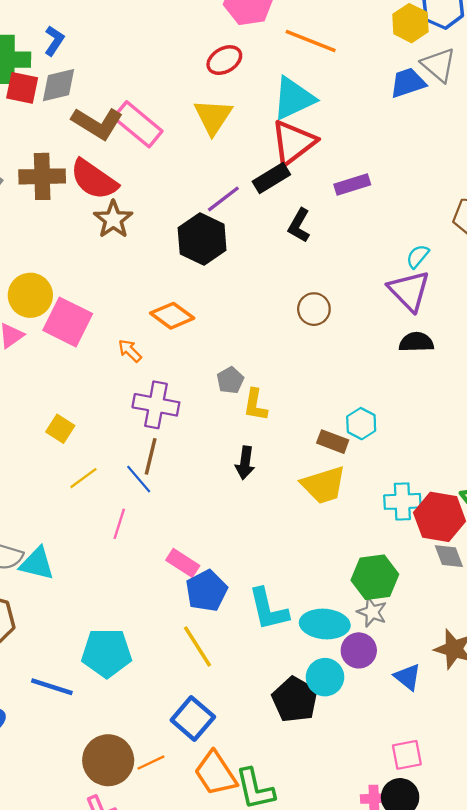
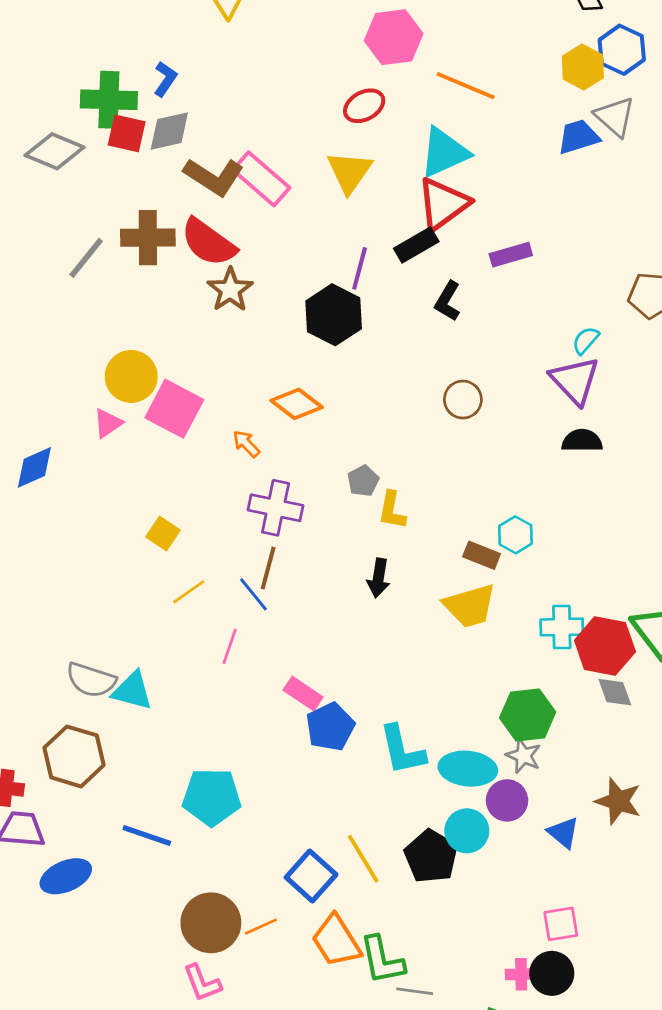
purple line: (223, 199) -> (360, 268), turned -39
yellow line: (198, 647) -> (363, 859), moved

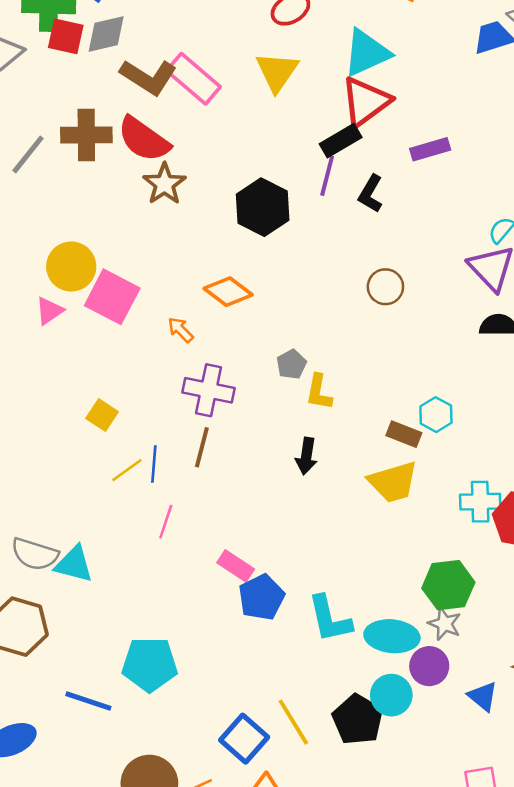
purple line: (360, 268) -> (327, 176), moved
blue line: (254, 594) -> (154, 464), moved, turned 44

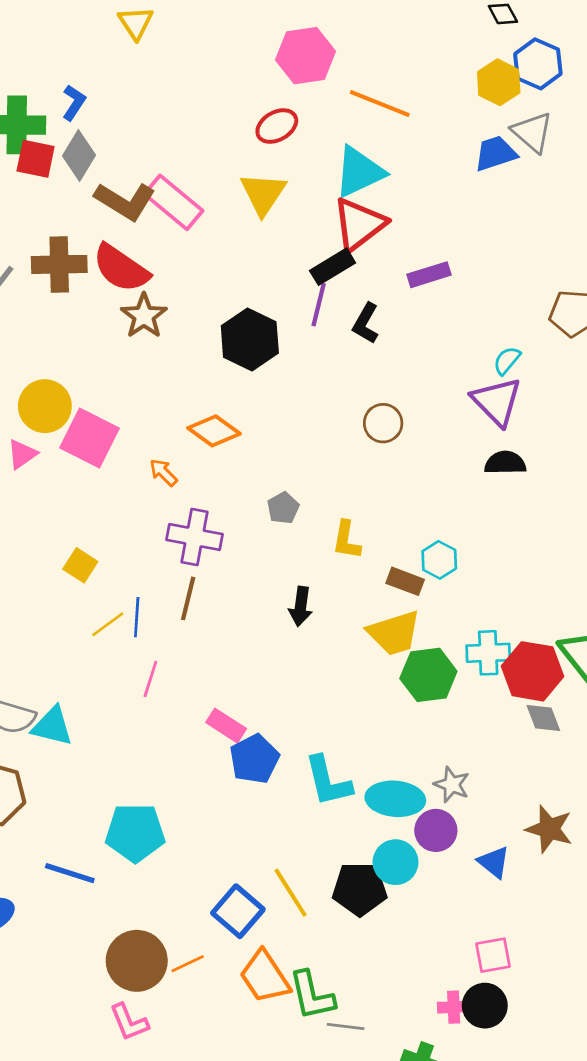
gray diamond: (106, 34) -> (79, 156), turned -45
yellow L-shape: (319, 392) -> (347, 540), moved
green hexagon: (448, 585) -> (428, 675), moved
black pentagon: (358, 719) -> (360, 889), turned -30

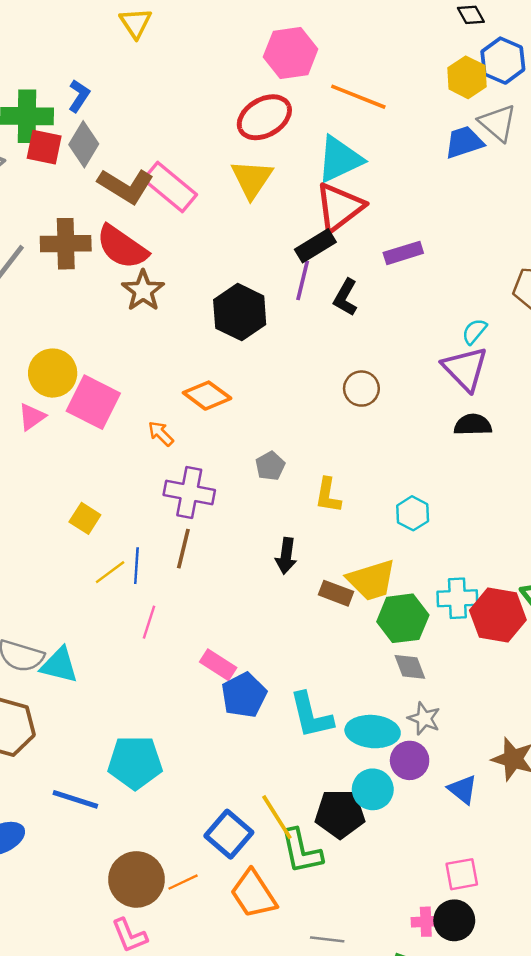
red ellipse: (277, 126) -> (264, 117), size x1.4
brown rectangle: (405, 581) -> (336, 593), moved
gray diamond: (543, 718) -> (410, 667), moved
green L-shape: (312, 995) -> (301, 851), moved

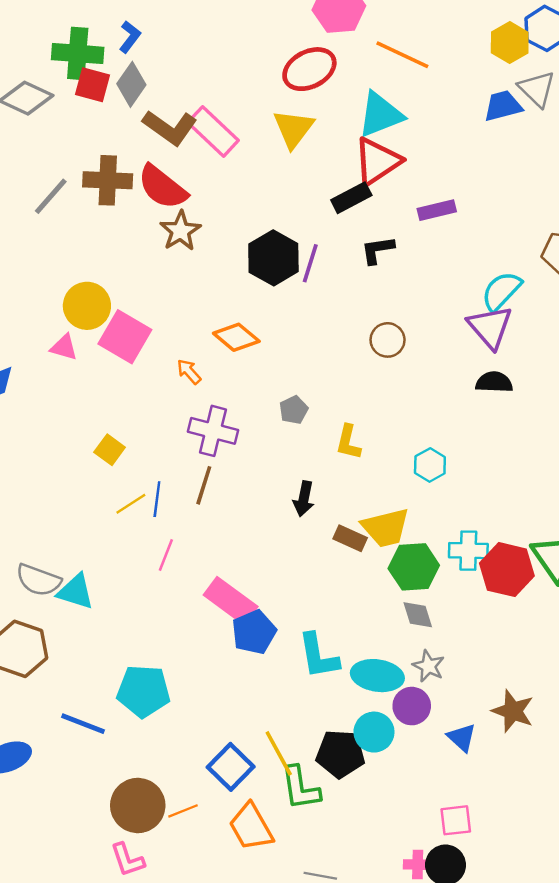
purple line: (303, 280) -> (310, 263), moved
black L-shape: (346, 297) -> (378, 250), turned 48
cyan semicircle: (474, 331) -> (501, 291), size x1.6
pink triangle: (32, 417) -> (64, 347), turned 48
pink rectangle: (218, 665) -> (231, 601), size x1.5

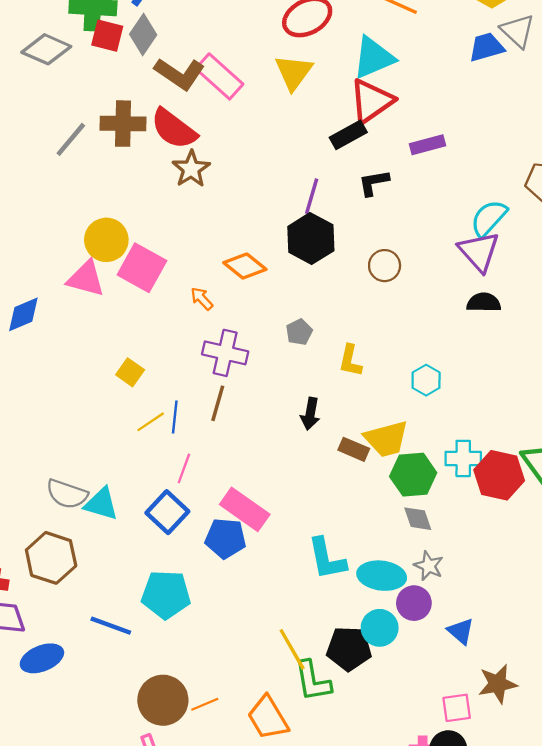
black hexagon: (273, 258) -> (311, 239), moved
pink triangle: (64, 347) -> (86, 279), size x1.5
blue pentagon: (254, 632) -> (225, 538), moved, turned 30
brown star: (513, 711) -> (498, 684), moved, turned -30
blue square: (231, 767) -> (167, 512), moved

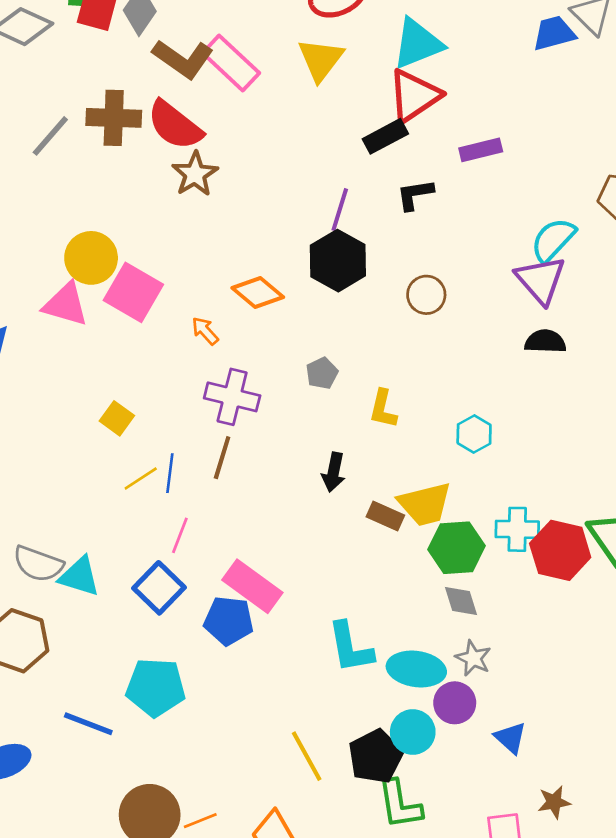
black pentagon: (349, 649) -> (375, 756), turned -30
green L-shape: (313, 681) -> (400, 804), moved
brown star: (498, 684) -> (554, 802), size x0.7

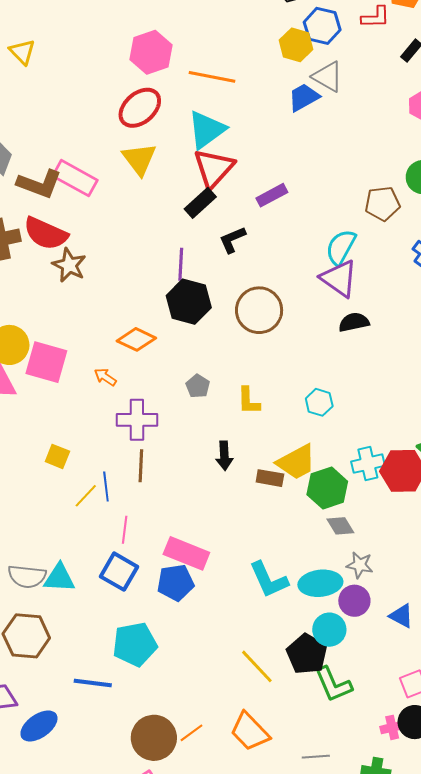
brown circle: (426, 295) -> (259, 310), size x1.6

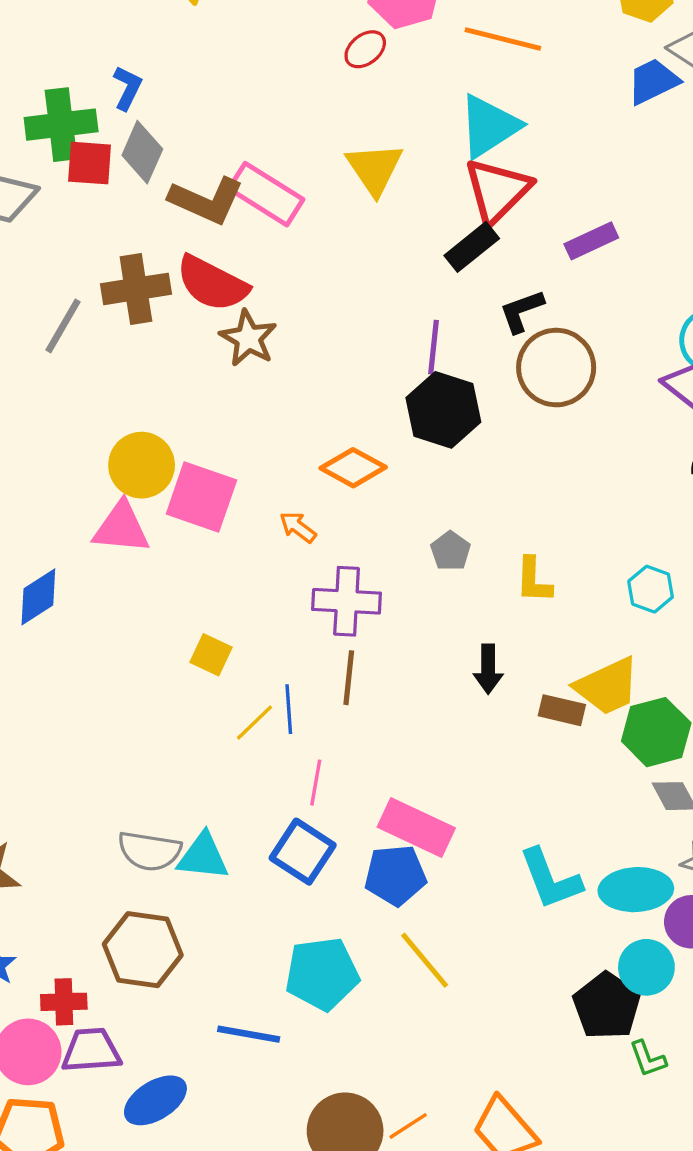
red ellipse: (140, 108) -> (365, 49), moved, size x0.6
brown circle: (259, 310) -> (556, 368), moved
yellow line: (257, 666) -> (425, 960), moved
green L-shape: (333, 684) -> (648, 1059), size x0.6

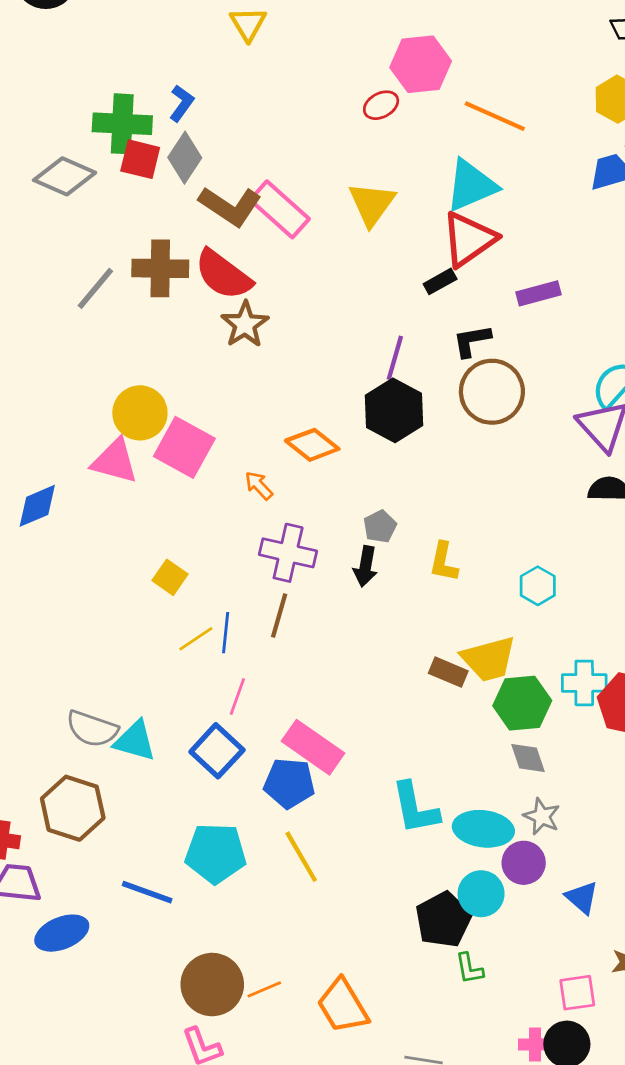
black rectangle: (472, 247) -> (440, 281), size x0.7
black arrow: (488, 669) -> (365, 566), moved

